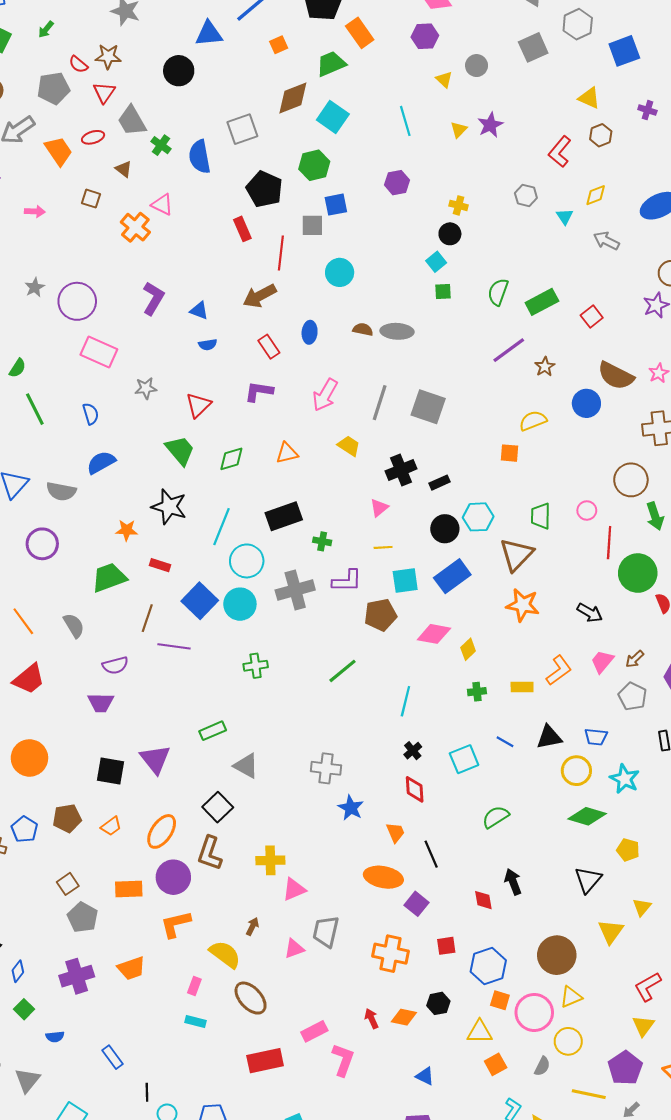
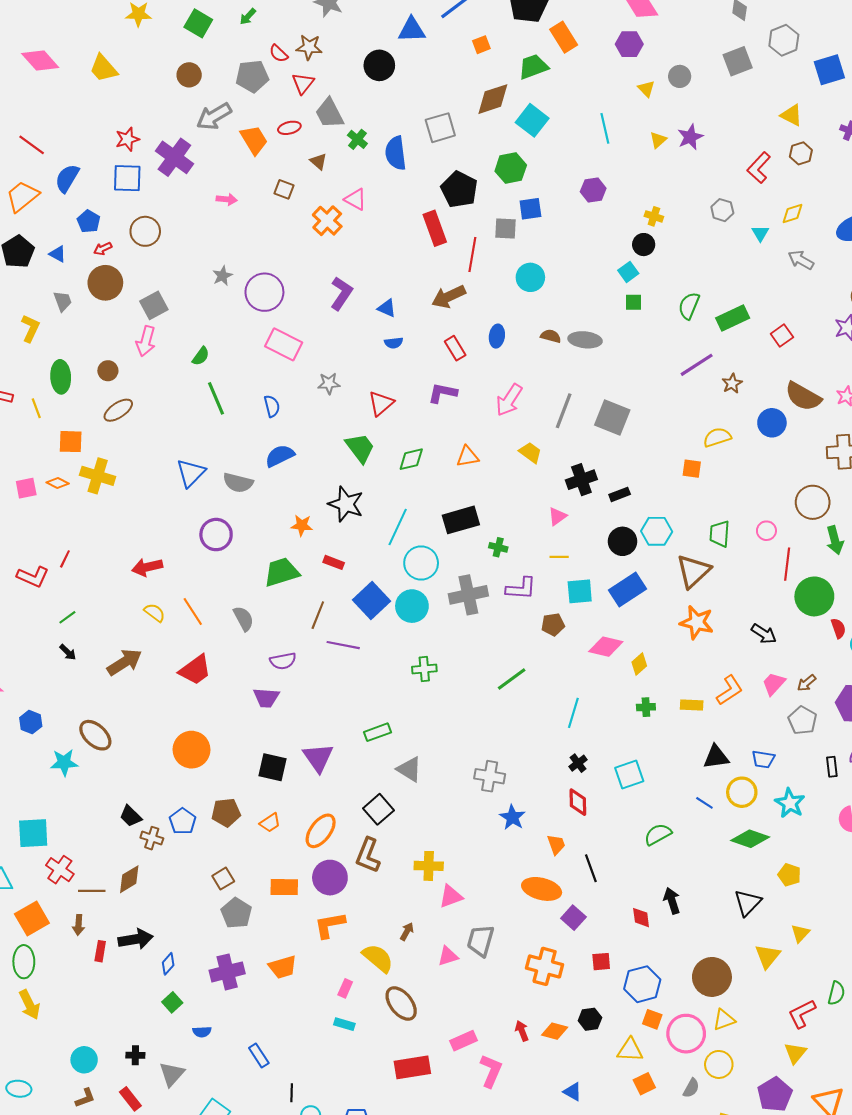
red rectangle: (242, 229) -> (435, 228), size x1.4
brown pentagon: (380, 615) -> (553, 625), size x0.7
blue line: (505, 742) -> (704, 803), moved

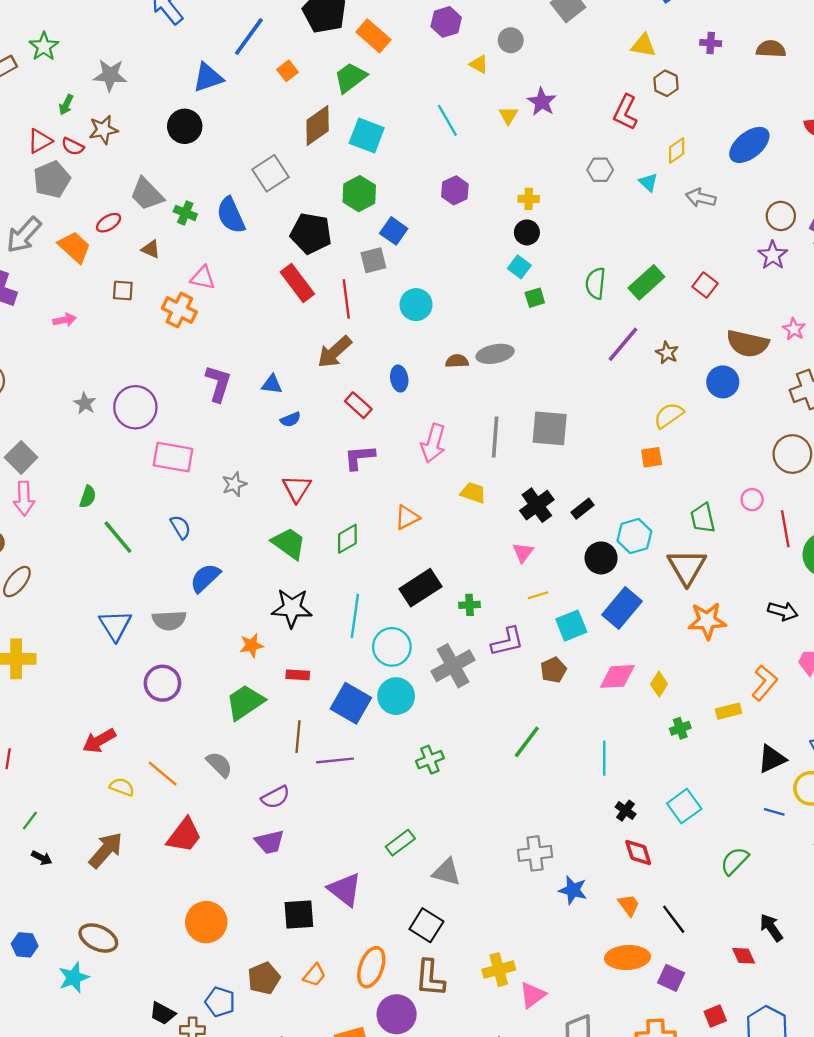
green arrow: (248, 17) -> (66, 105), moved
red triangle: (303, 83) -> (40, 141), moved, turned 40
blue square: (530, 209) -> (394, 231), turned -30

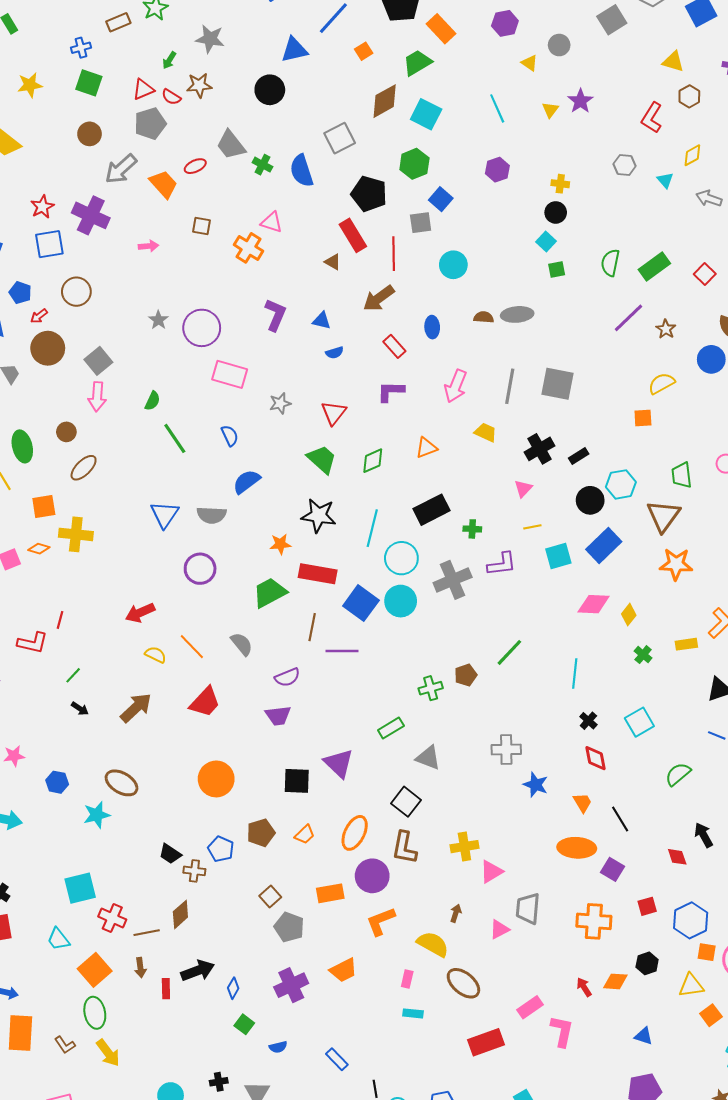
brown triangle: (151, 249) -> (333, 262), moved
brown pentagon: (553, 670) -> (466, 675), moved
red rectangle: (298, 675) -> (318, 574), size x1.8
green cross: (680, 728) -> (643, 655), turned -36
green cross: (430, 760) -> (431, 688), moved

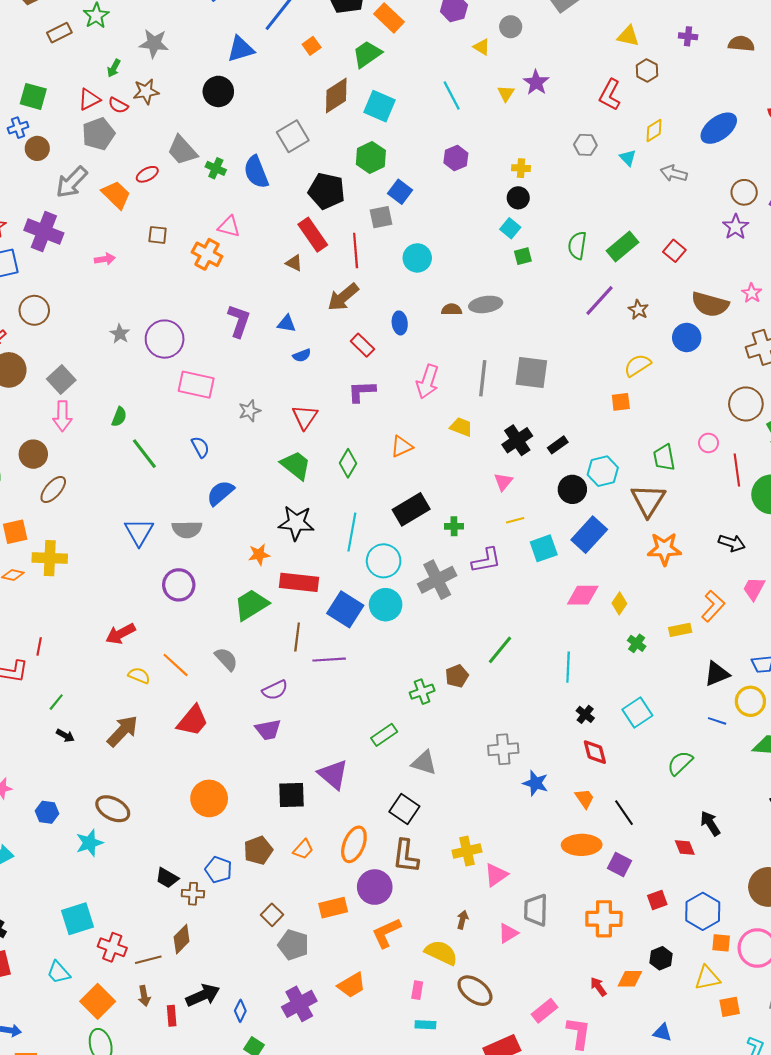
blue cross: (81, 48) -> (18, 128), moved
brown circle: (66, 432) -> (33, 454), size x1.4
green diamond: (373, 461) -> (348, 463), turned -32
orange square: (711, 1015) -> (730, 1007), turned 30

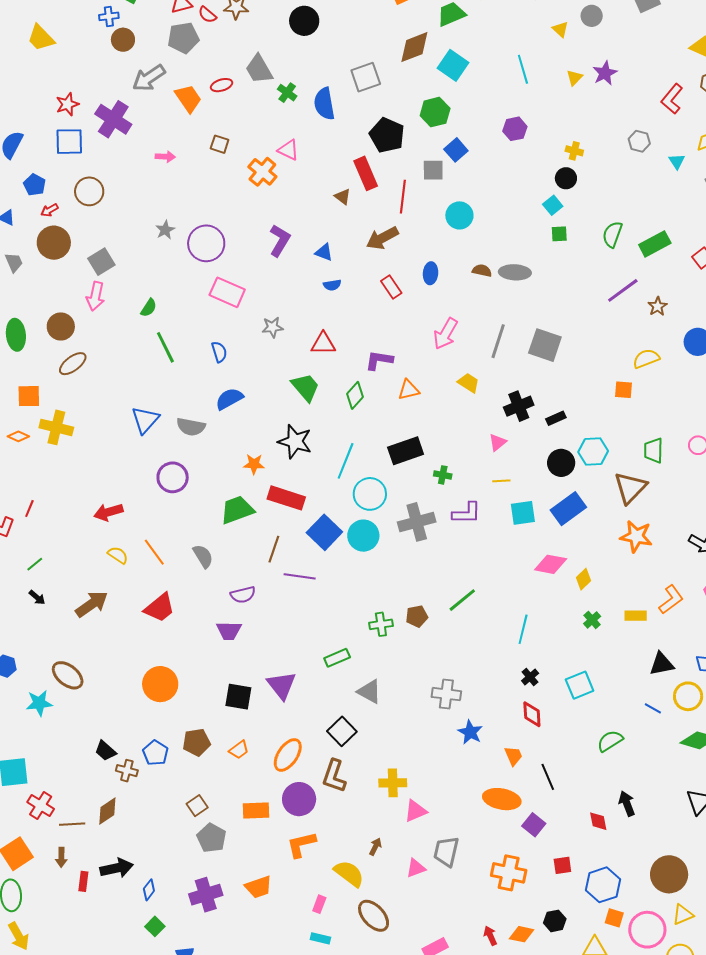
purple L-shape: (362, 391) -> (379, 360), moved
red triangle: (305, 417) -> (323, 344), turned 44

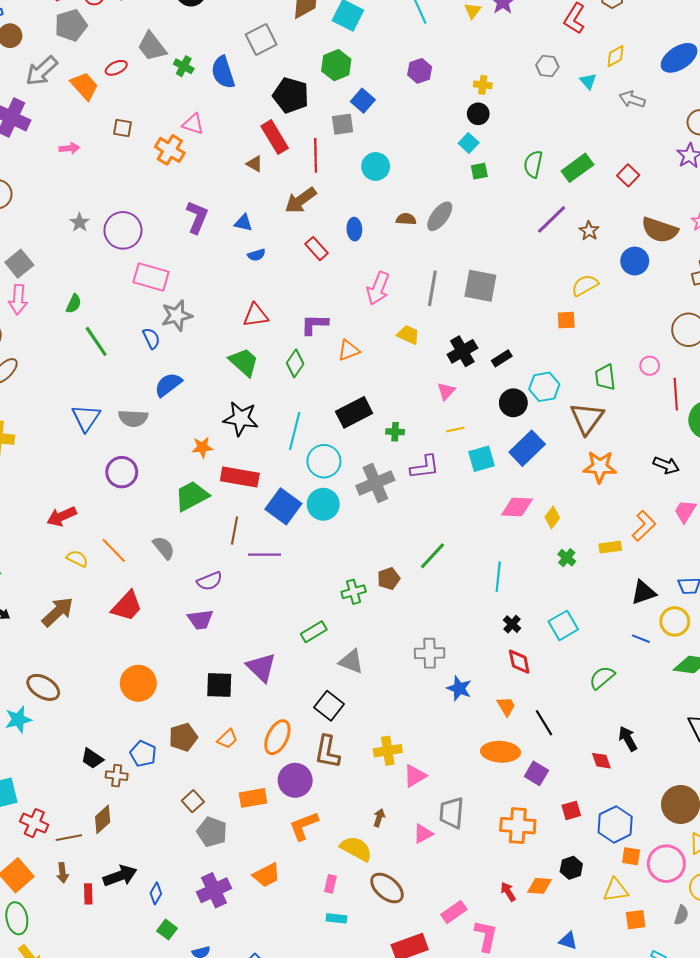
gray ellipse: (515, 272) -> (440, 216), turned -48
gray star: (272, 327) -> (177, 316), moved, size x1.4

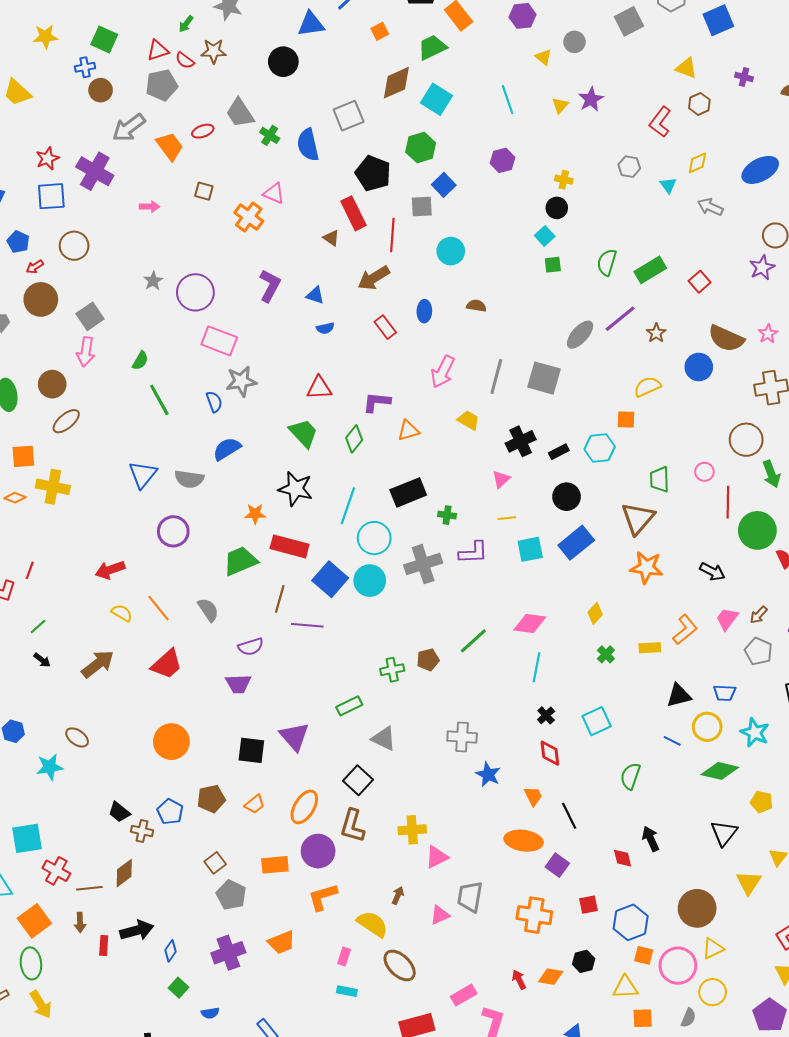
gray ellipse: (440, 216) -> (580, 335), moved
cyan hexagon: (544, 387) -> (600, 448), moved
pink diamond: (517, 507) -> (530, 623), moved
green semicircle: (602, 678) -> (630, 776), turned -36
brown ellipse: (43, 687) -> (77, 737), size x0.7

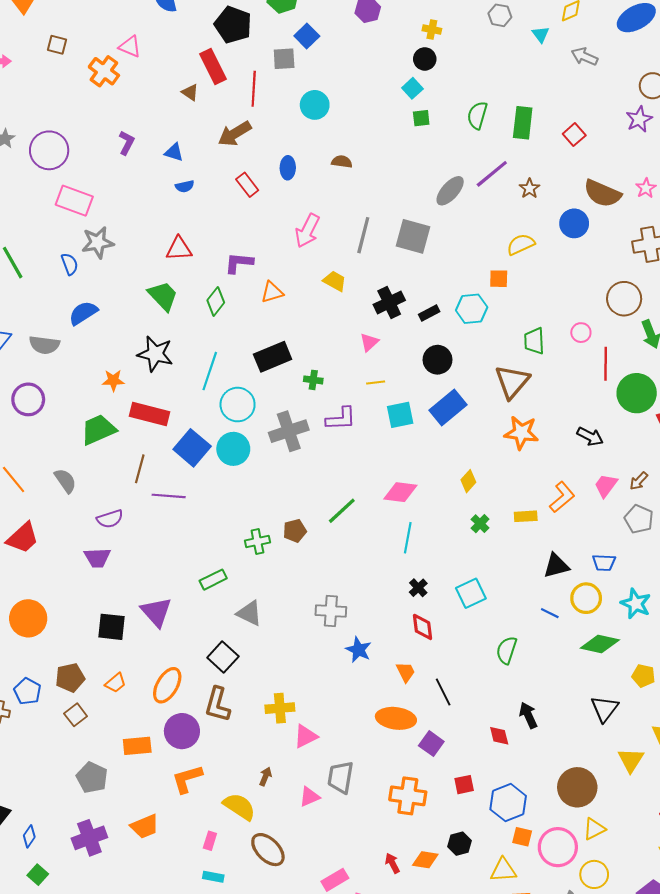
green rectangle: (650, 270) -> (523, 123), turned -52
purple L-shape: (270, 286) -> (127, 143), size x0.7
brown square: (215, 863) -> (76, 715), moved

